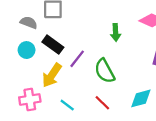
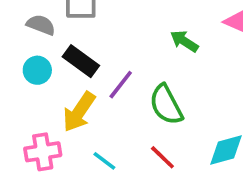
green arrow: (116, 32) -> (184, 41), turned 126

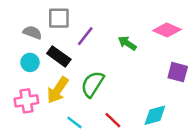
purple line: (121, 85) -> (85, 36), moved
green semicircle: (166, 105) -> (92, 84), moved, turned 60
pink cross: (43, 152) -> (26, 101), moved

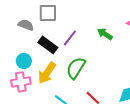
purple line: (85, 36) -> (70, 38), moved
cyan circle: (30, 62) -> (24, 61), moved

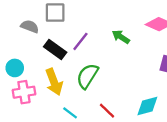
cyan circle: (24, 61) -> (15, 68), moved
yellow arrow: (47, 73) -> (54, 82), turned -55

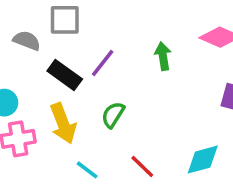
green arrow: (121, 37) -> (163, 56), turned 48
green semicircle: (87, 76) -> (113, 115), size x0.7

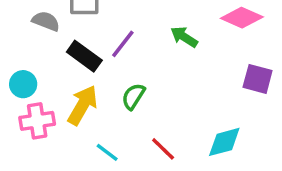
green arrow: (163, 56) -> (184, 37), turned -48
yellow arrow: (63, 123) -> (83, 105), turned -129

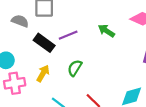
purple line: (123, 44) -> (68, 35), turned 30
yellow arrow: (83, 105) -> (43, 73), size x0.7

